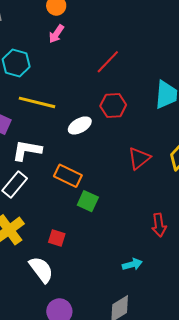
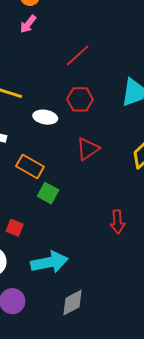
white ellipse: (80, 125) -> (45, 117), turned 35
red triangle: (139, 158) -> (88, 149), moved
cyan arrow: (132, 264) -> (49, 262), moved, size x1.8

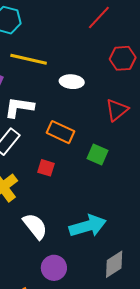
red hexagon: (80, 99) -> (123, 58), moved
green square: (48, 193) -> (98, 154), moved
red square: (15, 228) -> (46, 168), moved

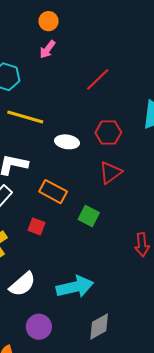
red hexagon: (123, 58) -> (108, 133), moved
white semicircle: (35, 226) -> (22, 284), turned 84

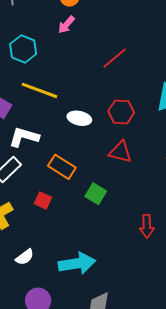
red triangle: (110, 173) -> (120, 152), turned 45
white semicircle: (22, 284) -> (25, 257), size x0.7

